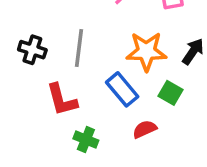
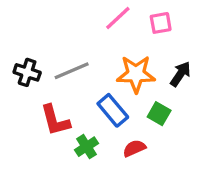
gray line: (79, 48) -> (72, 71), turned 60
green cross: (86, 140) -> (86, 147), moved, turned 35

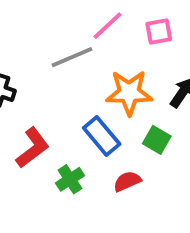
gray line: (72, 71) -> (72, 57), moved
red L-shape: (55, 120) -> (33, 148), turned -112

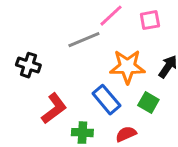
green cross: (70, 179) -> (82, 133), turned 36

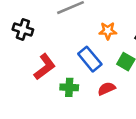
orange star: (127, 67) -> (108, 31), size x0.6

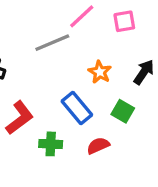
orange star: (108, 31) -> (100, 72), turned 30

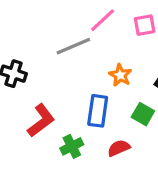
blue rectangle: (77, 108) -> (98, 111), turned 48
green cross: (51, 144) -> (72, 146), turned -30

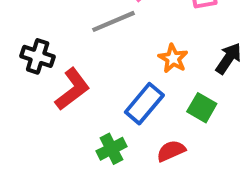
blue rectangle: (98, 111) -> (144, 104), turned 32
red L-shape: (41, 121) -> (72, 89), moved

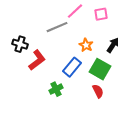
green square: (202, 108) -> (100, 69), size x1.5
red semicircle: (171, 151) -> (98, 91), moved, turned 88

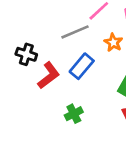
orange star: (86, 45) -> (113, 42), moved
blue rectangle: (72, 67) -> (82, 66), moved

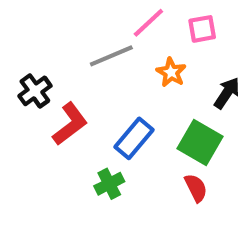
black cross: (26, 54) -> (35, 91), turned 36
blue rectangle: (82, 66) -> (134, 138), moved

